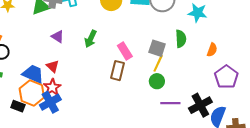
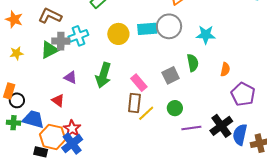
green arrow: (91, 39) -> (103, 75), size x1.4
gray square: (157, 48) -> (171, 75), turned -36
yellow line: (158, 63) -> (146, 113), moved, turned 30
red triangle: (53, 66) -> (58, 100), moved
blue trapezoid: (33, 74) -> (33, 119), moved

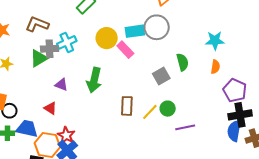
cyan star: (206, 35) -> (215, 41), moved
pink rectangle: (139, 83) -> (125, 50), moved
yellow line: (146, 113) -> (150, 112), moved
black cross: (221, 126) -> (240, 115), moved, turned 30

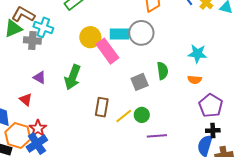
cyan cross: (67, 42) -> (43, 27), moved, turned 36
pink rectangle: (125, 50) -> (107, 51), size x1.4
green triangle: (39, 58) -> (13, 29), moved
orange semicircle: (215, 67) -> (195, 80), turned 80
black cross: (240, 115) -> (213, 131), size x0.6

